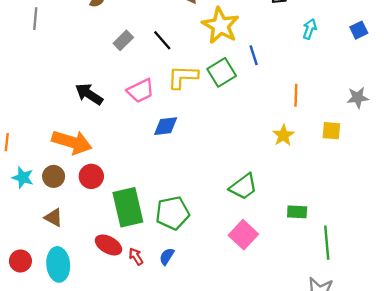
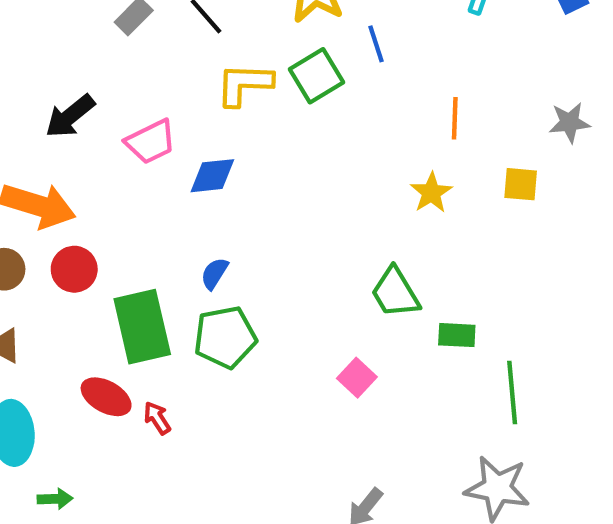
pink trapezoid: (140, 91) -> (151, 142), moved
black arrow: (89, 94) -> (70, 116), turned -72
green trapezoid: (243, 187) -> (395, 293), moved, turned 96
pink square: (243, 235) -> (357, 378), size x0.7
blue semicircle: (167, 256) -> (214, 273), moved

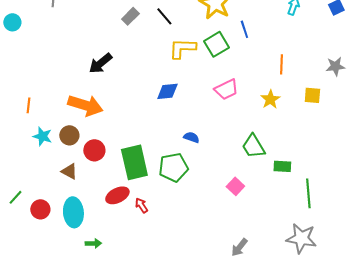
pink trapezoid: (151, 142) -> (226, 89), moved
red circle: (74, 269) -> (94, 150), moved
blue semicircle: (214, 273) -> (191, 137), moved, turned 77
red ellipse: (106, 397) -> (117, 195), turned -55

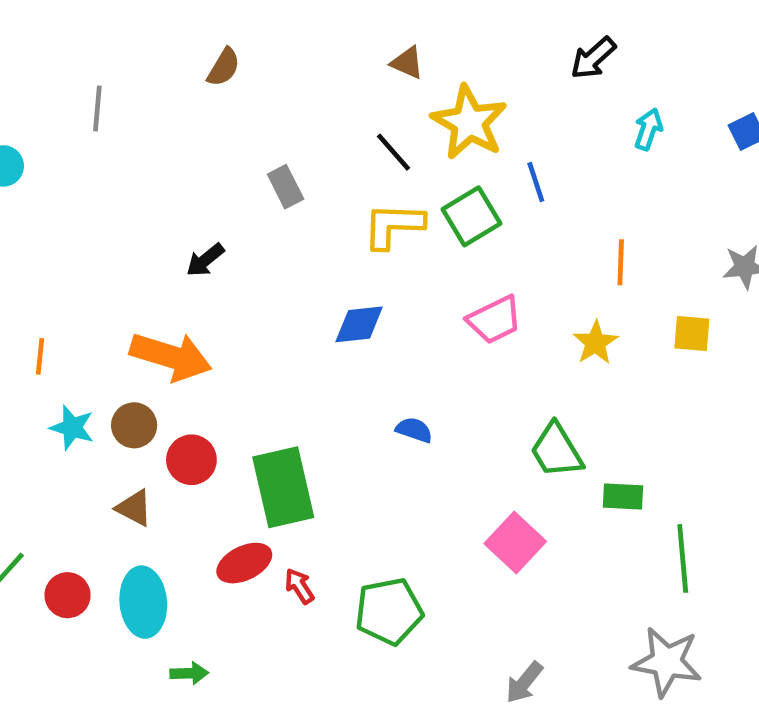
gray rectangle: (130, 16) -> (286, 187), moved, turned -72
black line: (164, 16) -> (393, 152), moved
black arrow: (100, 63) -> (205, 260), size x0.7
green pentagon: (173, 167) -> (389, 611), moved
pink square: (235, 186) -> (515, 542), size x1.4

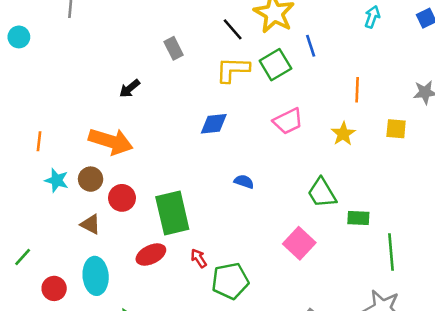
red arrow: (299, 586) -> (199, 258), moved
red circle: (68, 595) -> (54, 288), moved

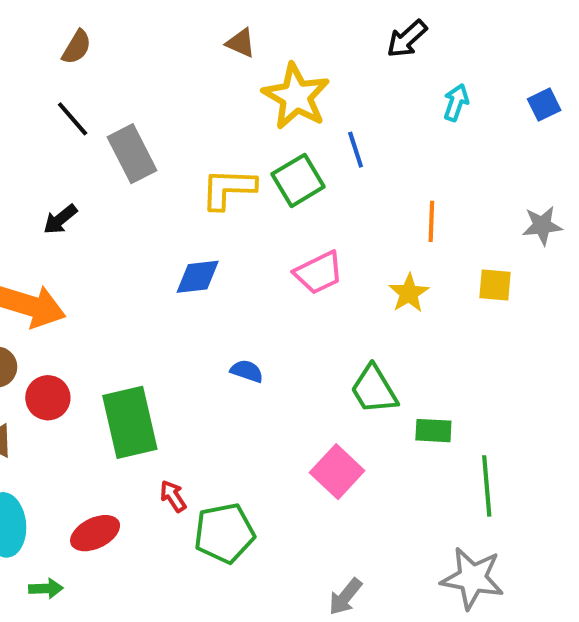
black line: (233, 29) -> (73, 119), moved
gray rectangle: (174, 48) -> (132, 154), size x1.5
red ellipse: (151, 255) -> (95, 533), moved

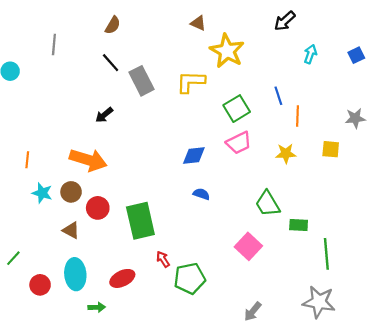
blue line: (356, 150) -> (278, 96), moved
green square: (298, 180) -> (237, 109), moved
yellow L-shape: (228, 189) -> (191, 82), moved
blue diamond: (198, 277) -> (194, 156), moved
yellow star: (409, 293) -> (286, 153), turned 30

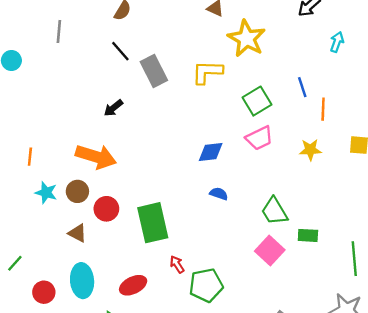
green trapezoid: (268, 204) -> (274, 211), moved
green rectangle: (299, 225) -> (308, 235), moved

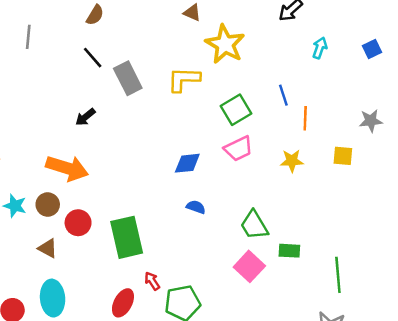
red ellipse: (133, 285) -> (123, 303), moved, turned -36

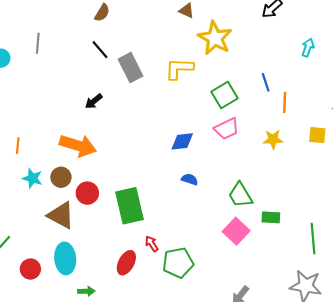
gray line: (28, 37) -> (38, 43), moved
cyan arrow: (320, 48) -> (308, 48), moved
brown triangle: (48, 248) -> (61, 215), size x1.6

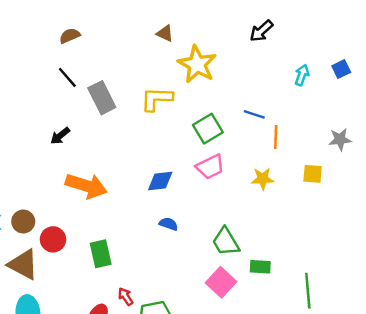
brown semicircle: (102, 13) -> (70, 36), turned -144
blue line: (266, 82) -> (254, 114), turned -54
orange arrow: (78, 146) -> (86, 186), moved
green rectangle: (130, 206) -> (101, 254), size x0.7

